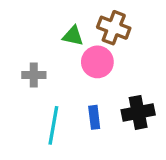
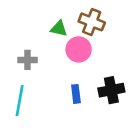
cyan line: (53, 125) -> (20, 101), moved

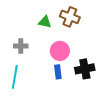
pink circle: (79, 49) -> (60, 51), moved

